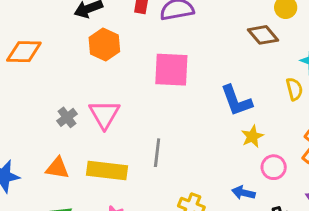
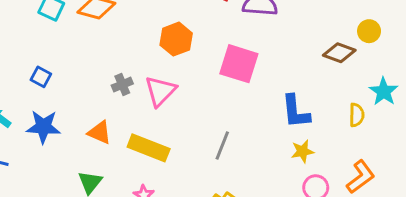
brown diamond: (263, 35) -> (339, 53), turned -44
orange hexagon: (104, 44) -> (176, 39), moved
gray line: (157, 153) -> (222, 145), moved

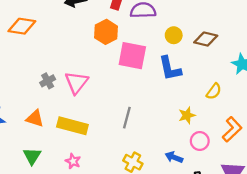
yellow circle: (369, 31) -> (174, 35), moved
orange hexagon: (176, 39) -> (106, 32), moved
blue L-shape: (296, 112) -> (170, 68), moved
yellow semicircle: (357, 115) -> (214, 91), moved, turned 42

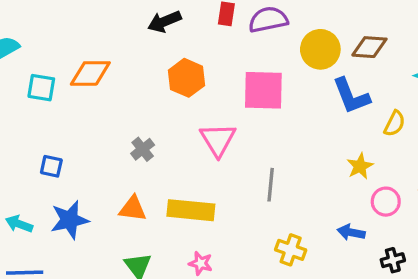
orange hexagon: (106, 32) -> (186, 78), moved
yellow circle: (174, 35) -> (320, 49), size x1.5
blue L-shape: (170, 68) -> (351, 96), moved
pink triangle: (76, 83) -> (218, 140), moved

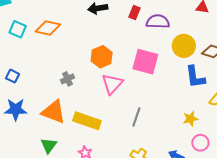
orange hexagon: (186, 78) -> (102, 57), moved
orange triangle: (133, 209) -> (54, 112), size x1.5

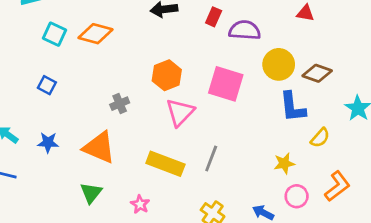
blue square: (13, 76) -> (47, 85), moved
blue star: (16, 109) -> (48, 143), size x0.7
yellow rectangle: (87, 121) -> (165, 164), moved

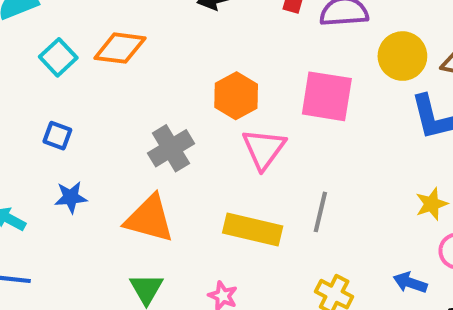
cyan square: (54, 34) -> (58, 57), turned 30
gray cross: (120, 104) -> (171, 148), size x1.5
blue star: (48, 143) -> (71, 197), moved

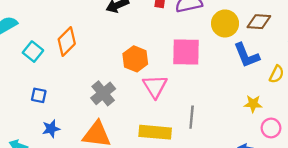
orange diamond: (120, 48) -> (67, 41), turned -44
yellow star: (432, 204) -> (253, 104), turned 30

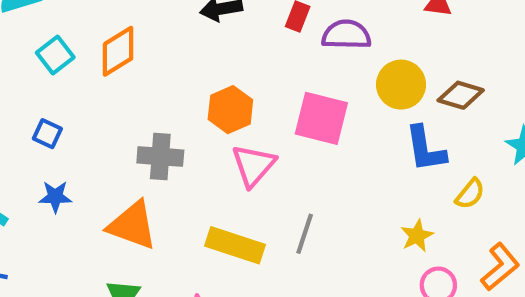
gray cross: (103, 93) -> (160, 156), turned 30
yellow star: (253, 104) -> (417, 236), turned 30

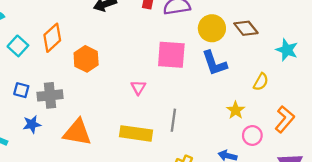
brown diamond: (461, 95) -> (246, 28), turned 45
orange hexagon: (230, 110) -> (86, 59), moved
blue L-shape: (425, 149) -> (214, 63), moved
gray cross: (160, 156) -> (50, 95), moved
pink triangle: (253, 165) -> (138, 87), size x0.6

